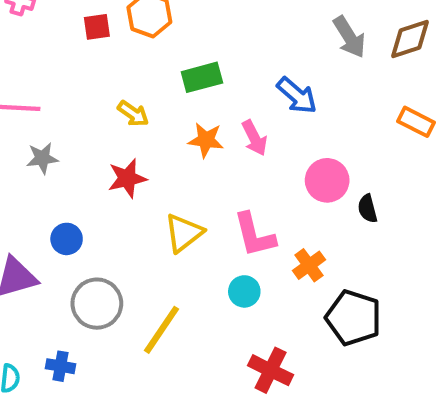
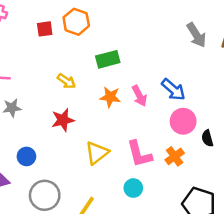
blue arrow: (297, 96) -> (173, 90), moved
orange cross: (309, 265) -> (175, 156), moved

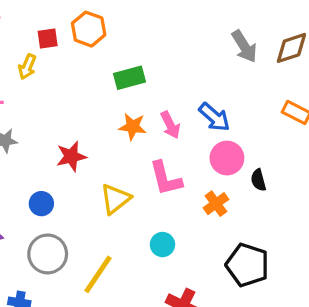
yellow arrow: (67, 81) -> (27, 67), moved, turned 78
pink L-shape: (139, 154) -> (166, 178), moved
blue circle: (26, 156) -> (41, 204), moved

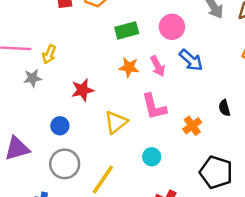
yellow arrow: (27, 67) -> (49, 54), moved
pink circle: (227, 158) -> (172, 27), moved

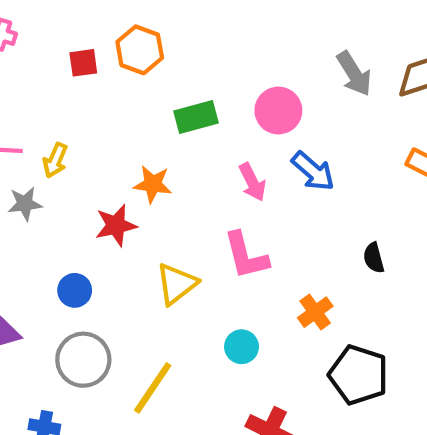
orange star: (129, 67) -> (153, 184), moved
orange cross: (192, 126) -> (315, 312), moved

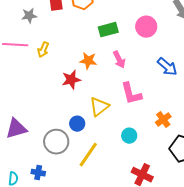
blue arrow: (313, 171) -> (167, 67), moved
pink arrow: (252, 182) -> (119, 60), moved
gray star: (25, 204) -> (29, 16), moved
blue circle: (75, 290) -> (77, 124), moved

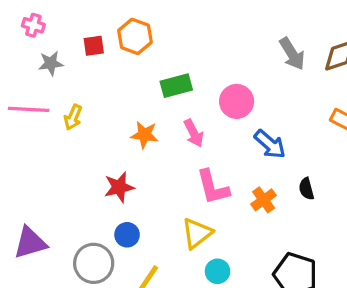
pink circle: (146, 27) -> (237, 101), moved
red star: (71, 80) -> (119, 187), moved
yellow triangle: (99, 107) -> (197, 233), moved
orange cross: (163, 120) -> (264, 200), moved
cyan circle: (129, 136) -> (218, 271), moved

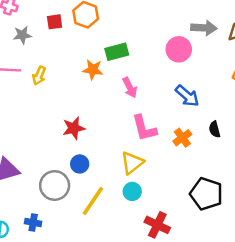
gray arrow: (292, 54) -> (204, 28), turned -55
pink circle: (237, 101) -> (179, 49), moved
orange star: (144, 135) -> (93, 70), moved
cyan circle: (218, 271) -> (132, 191), moved

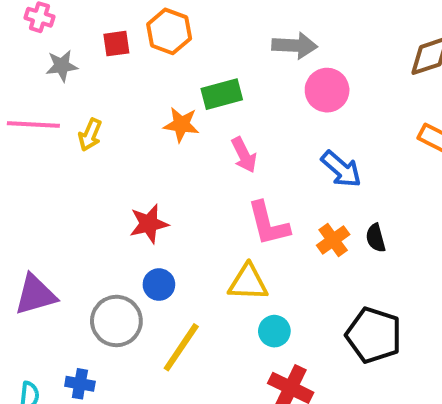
gray arrow: (204, 28) -> (295, 46), moved
black semicircle: (215, 129) -> (376, 238), moved
yellow triangle: (132, 163) -> (248, 283), turned 40
cyan circle: (132, 191) -> (274, 331), moved

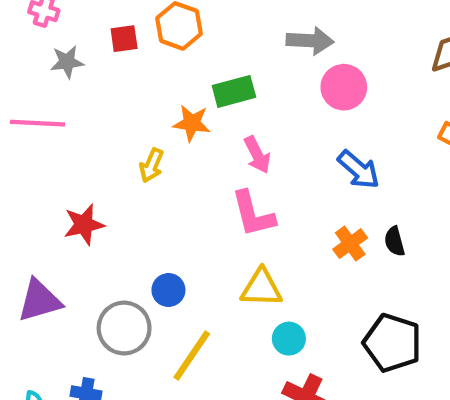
yellow arrow: (90, 135) -> (152, 165), moved
red star: (149, 224) -> (84, 225), moved
pink L-shape: (268, 224) -> (253, 214), moved

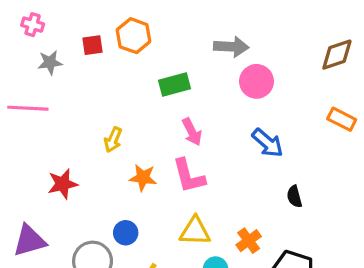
orange star: (192, 123) -> (143, 178), moved
orange cross: (350, 244) -> (249, 241), moved

